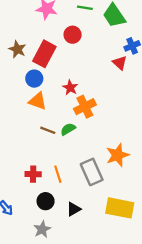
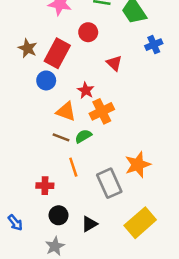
red triangle: (120, 63) -> (114, 63), moved
orange triangle: (38, 101) -> (66, 111), moved
orange line: (58, 174) -> (73, 167), moved
yellow rectangle: (120, 208) -> (140, 223), turned -52

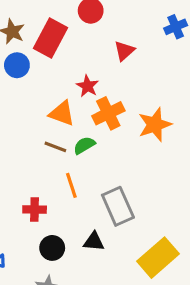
red triangle: (114, 63) -> (124, 51), turned 35
blue circle: (46, 80) -> (17, 65), moved
orange star: (138, 165) -> (155, 125), moved
black triangle: (89, 224) -> (94, 242), moved, turned 35

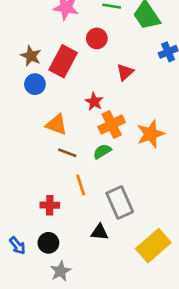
orange triangle: (62, 113) -> (56, 124), moved
green semicircle: (84, 145) -> (102, 151), moved
black circle: (52, 248) -> (48, 243), moved

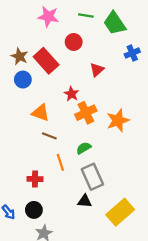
red rectangle: (63, 61) -> (46, 61), turned -70
green semicircle: (102, 151) -> (84, 148), moved
black triangle: (100, 232) -> (85, 201), moved

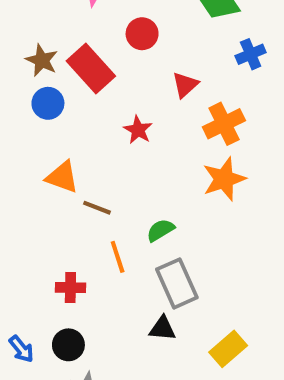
orange triangle: (41, 113) -> (62, 177), moved
orange cross: (86, 113) -> (224, 124), moved
yellow rectangle: (120, 212) -> (228, 349), size x0.7

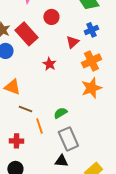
blue cross: (251, 54) -> (91, 30), moved
brown line: (97, 208) -> (25, 109), moved

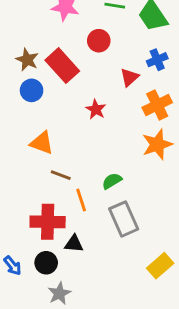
red cross: (16, 141) -> (48, 222), size x1.6
black triangle: (61, 161) -> (74, 244), moved

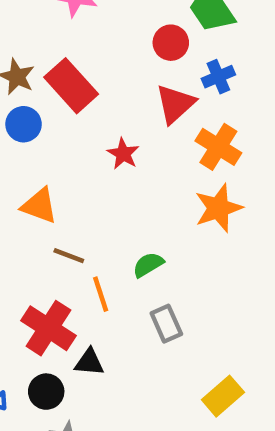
red circle: (99, 41) -> (171, 43), moved
red triangle: (129, 77) -> (175, 104), size x1.4
orange cross: (157, 105) -> (218, 147), turned -32
gray rectangle: (124, 219) -> (166, 324), size x0.7
red cross: (48, 222) -> (48, 328), turned 32

